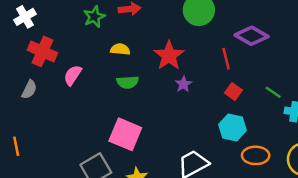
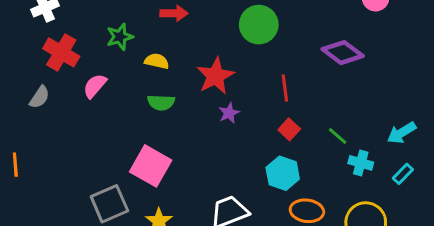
green star: (94, 17) -> (120, 37), moved
purple diamond: (252, 36) -> (343, 53), moved

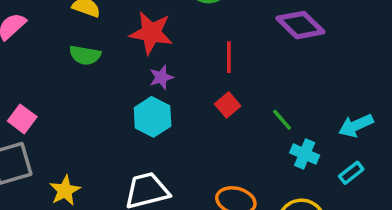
red star: (215, 76) -> (151, 33), turned 30
pink square: (151, 166) -> (22, 119), moved, size x0.6
cyan hexagon: (283, 173) -> (153, 117), moved

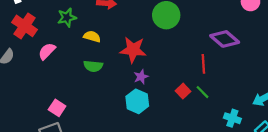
red line: (229, 57) -> (203, 64), moved
green line: (282, 120) -> (203, 92), moved

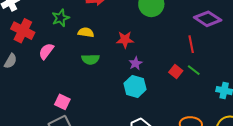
red star: (133, 50) -> (125, 40), size x0.7

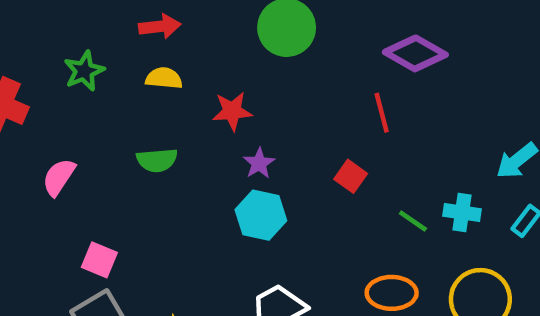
yellow semicircle: (86, 32) -> (164, 78), moved
pink semicircle: (46, 51) -> (59, 177), moved
green line: (194, 70) -> (413, 221), moved

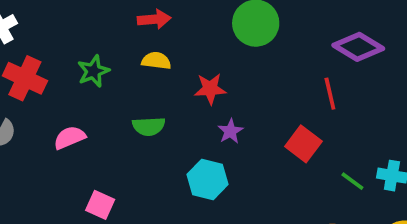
green star: (84, 71) -> (93, 71), moved
red square: (351, 176) -> (303, 144), size x1.4
pink semicircle: (59, 177) -> (70, 138), turned 32
cyan hexagon: (261, 215) -> (207, 179), moved

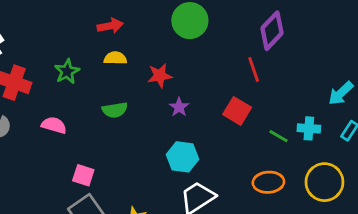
purple diamond: (358, 47) -> (272, 31), turned -72
pink semicircle: (70, 138) -> (54, 125), turned 45
cyan hexagon: (207, 179) -> (182, 157), moved

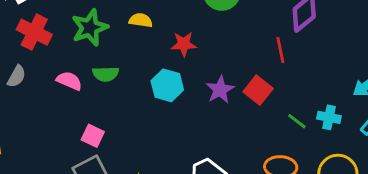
green star: (67, 71) -> (90, 28), size x1.4
purple star: (179, 107) -> (220, 90), moved, size x1.4
green semicircle: (115, 110) -> (106, 74), moved
cyan hexagon: (182, 157) -> (167, 85), moved

